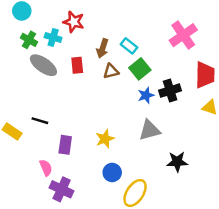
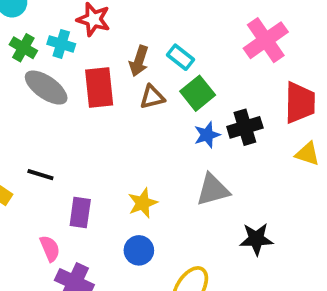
red rectangle: (77, 65) -> (99, 88), size x1.5
blue circle: (112, 172) -> (139, 250), moved

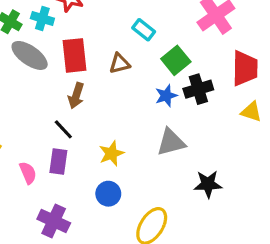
brown arrow: (139, 61) -> (76, 96), moved
green square: (198, 93) -> (176, 60), moved
black line: (40, 175) -> (63, 129), moved, turned 30
pink semicircle: (50, 248) -> (28, 173), moved

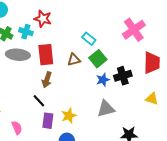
gray ellipse: (30, 55) -> (18, 55), turned -30
green square: (176, 60) -> (98, 59), moved
yellow triangle: (251, 112) -> (152, 99), moved
purple rectangle: (58, 162) -> (48, 121), moved

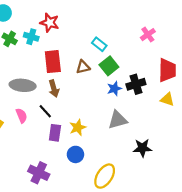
pink cross: (134, 30) -> (148, 35), size x0.6
gray ellipse: (18, 55) -> (23, 85), moved
brown arrow: (47, 80) -> (54, 89), turned -35
yellow triangle: (152, 99) -> (167, 99), moved
pink semicircle: (17, 128) -> (21, 116), moved

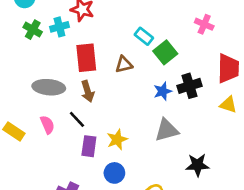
pink cross: (148, 35) -> (204, 24), turned -32
cyan cross: (31, 37) -> (59, 27), turned -32
green square: (109, 66) -> (165, 52), moved

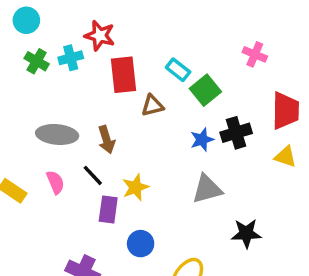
red rectangle: (86, 58) -> (124, 75), moved
yellow star: (117, 139) -> (135, 187), moved

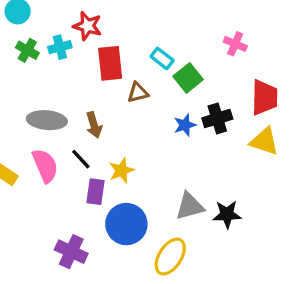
yellow triangle: (285, 157) -> (264, 141), size x1.4
pink semicircle: (55, 182) -> (45, 166), size x1.5
gray triangle: (207, 189) -> (190, 206), moved
blue circle: (141, 244) -> (126, 224), size x1.6

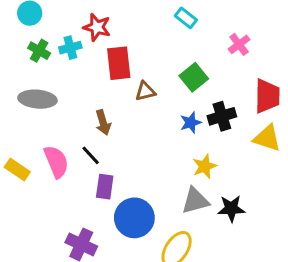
pink cross: (235, 44) -> (239, 44), turned 30
cyan rectangle: (162, 58) -> (186, 18), moved
gray ellipse: (47, 120) -> (37, 99), moved
yellow star: (122, 170) -> (205, 166), moved

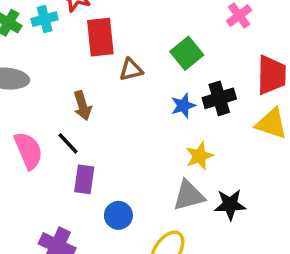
blue circle: (134, 218) -> (118, 215), size x0.6

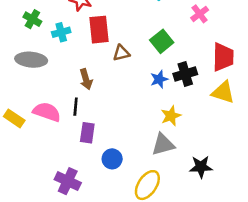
cyan cross: (45, 19) -> (61, 32), moved
black line: (68, 143) -> (76, 107), turned 48
pink semicircle: (28, 151) -> (47, 112), turned -48
black star: (230, 205) -> (201, 167), moved

